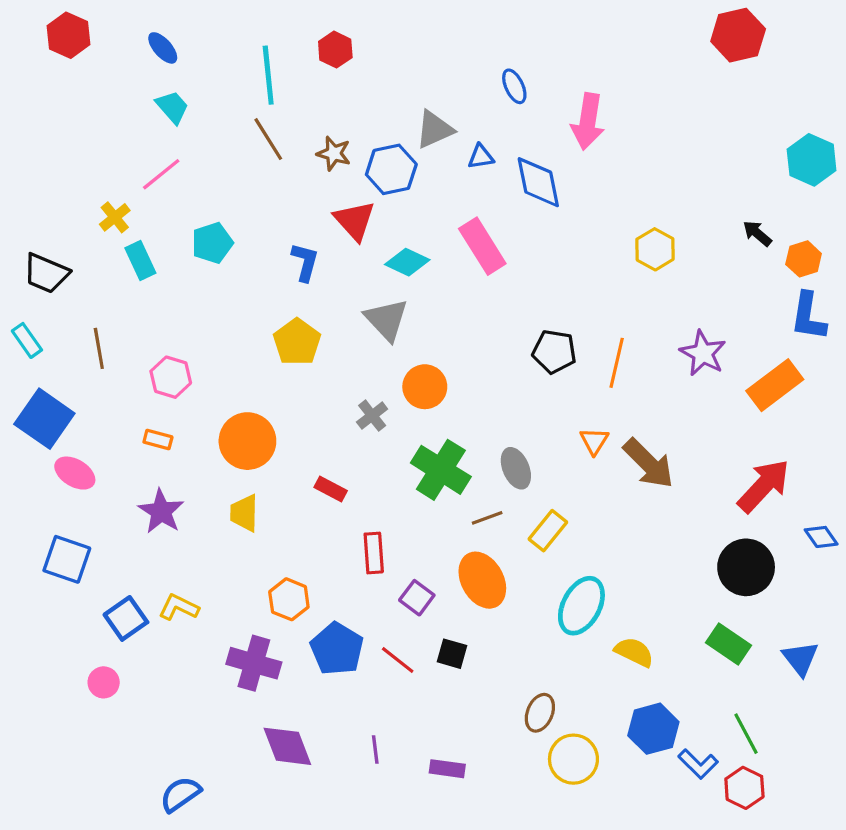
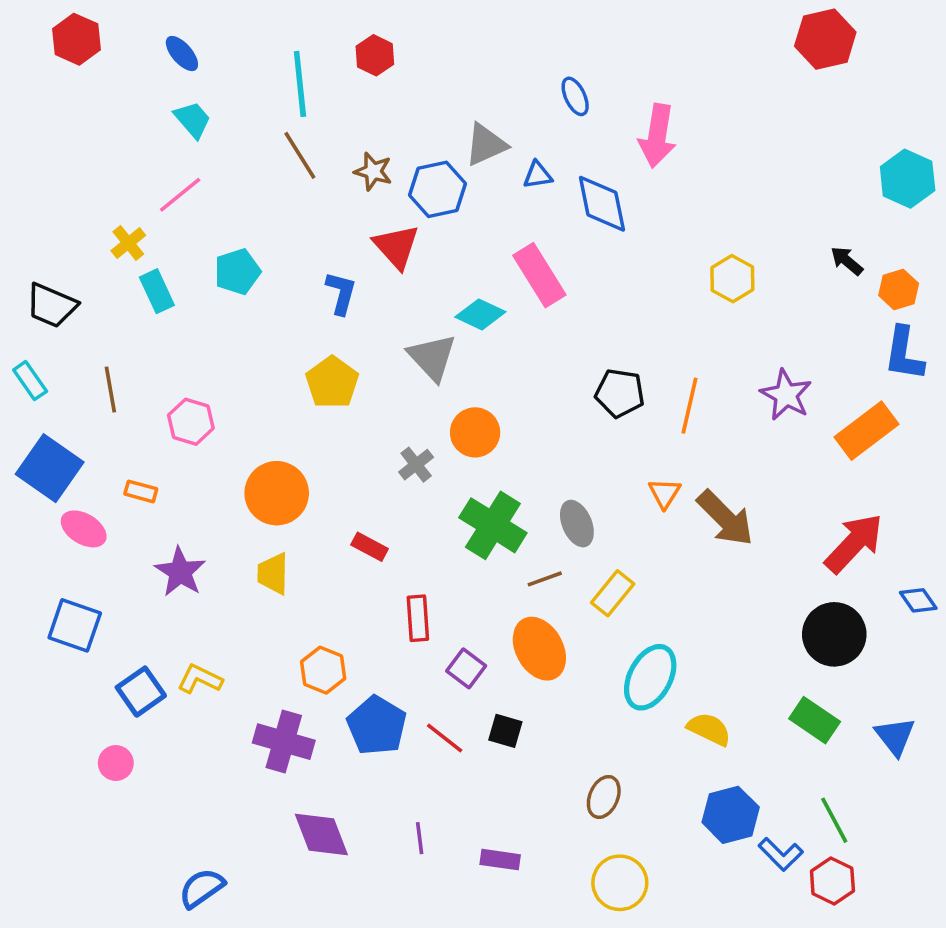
cyan diamond: (407, 262) -> (480, 314), moved
orange rectangle: (158, 439) -> (141, 491), moved
yellow circle: (573, 759) -> (620, 883), moved

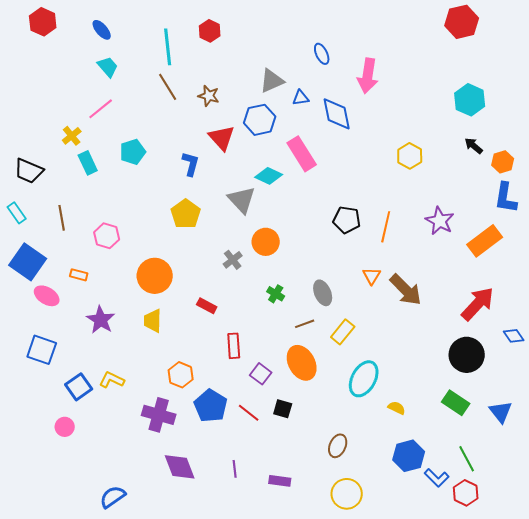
cyan hexagon: (908, 179) -> (470, 100), moved
blue hexagon: (438, 189) -> (260, 120), moved
green cross: (493, 525) -> (276, 294), size x0.5
yellow semicircle: (709, 729) -> (397, 408), size x0.7

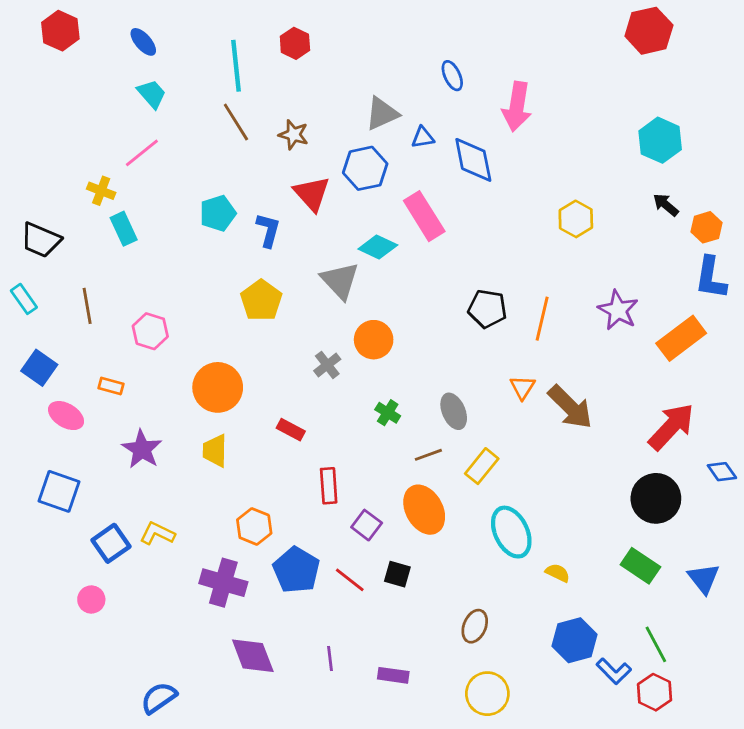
yellow cross: (72, 136) -> (101, 191), turned -30
cyan pentagon: (133, 152) -> (218, 213), moved
blue square: (28, 262) -> (39, 368), size x0.7
cyan ellipse: (364, 379) -> (511, 532), turned -54

